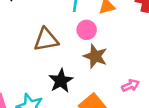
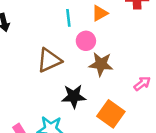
black star: (61, 81) -> (74, 96), turned -30

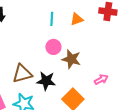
pink circle: (86, 41) -> (53, 47), moved
brown triangle: (49, 60) -> (22, 74), moved

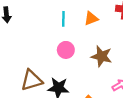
brown star: (71, 59) -> (102, 56), moved

